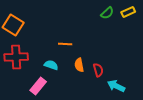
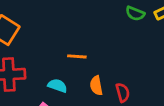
green semicircle: (107, 13) -> (135, 13), turned 64

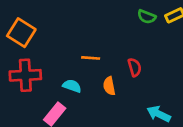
red semicircle: (123, 93) -> (135, 67), moved

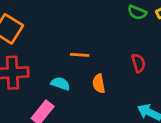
red semicircle: (135, 67) -> (138, 63), moved

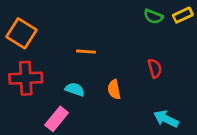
orange line: (80, 55) -> (86, 52), moved

